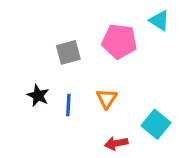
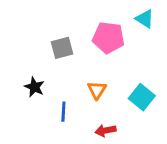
blue line: (68, 105) -> (63, 112), moved
cyan square: (156, 124) -> (142, 97), moved

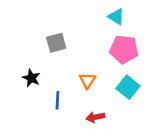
cyan triangle: (145, 19) -> (116, 17), moved
pink pentagon: (108, 38) -> (124, 49), moved

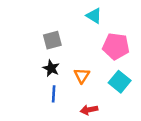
cyan triangle: (116, 17) -> (94, 16), moved
black star: (31, 78) -> (51, 68), moved

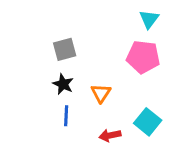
cyan triangle: (94, 16) -> (149, 19), moved, turned 35
cyan square: (120, 82) -> (148, 122), moved

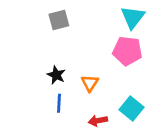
cyan triangle: (149, 19) -> (133, 17), size x1.4
gray square: (65, 49) -> (59, 20), moved

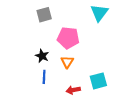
pink pentagon: (127, 51) -> (68, 38), moved
cyan square: (131, 109) -> (98, 81), turned 36

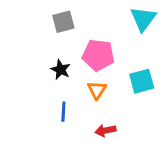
black star: (42, 56) -> (61, 70), moved
cyan square: (98, 81) -> (142, 81), moved

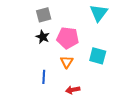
black star: (61, 70) -> (43, 37), moved
cyan square: (142, 81) -> (98, 56), turned 30

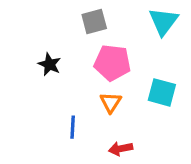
gray square: (44, 15) -> (94, 21), moved
black star: (43, 37) -> (50, 64), moved

